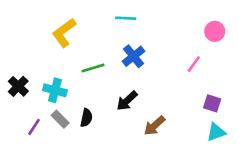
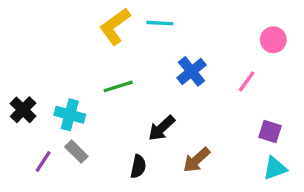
yellow L-shape: (64, 33) -> (115, 26), moved
blue cross: (134, 56) -> (192, 71), moved
black semicircle: (86, 118) -> (138, 167), moved

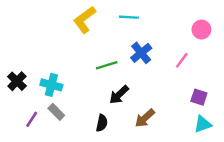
cyan line: (160, 23) -> (129, 17), moved
green line: (118, 86) -> (107, 65), moved

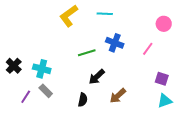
blue cross: (141, 53) -> (115, 43), turned -30

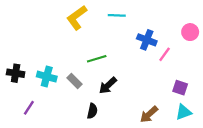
pink circle: (164, 24) -> (190, 32), moved
blue cross: (115, 43) -> (147, 40), moved
black cross: (14, 66) -> (16, 73), turned -35
gray rectangle: (46, 91) -> (74, 81), moved
brown arrow: (118, 96) -> (149, 114), moved

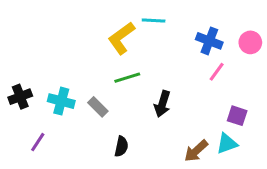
yellow L-shape: (77, 18) -> (121, 38), moved
blue cross: (147, 40) -> (209, 41), moved
black cross: (16, 73) -> (20, 97), turned -30
black arrow: (108, 85) -> (162, 104), moved, turned -30
cyan triangle: (183, 112) -> (227, 144), moved

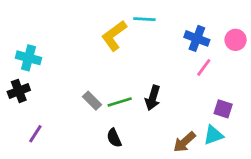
green line: (127, 78) -> (120, 102), moved
cyan cross: (61, 101) -> (28, 58), moved
black semicircle: (121, 146) -> (114, 138), turned 144

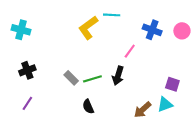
cyan cross: (28, 58) -> (21, 30), moved
pink line: (204, 67) -> (130, 51), moved
black cross: (19, 91) -> (27, 70), moved

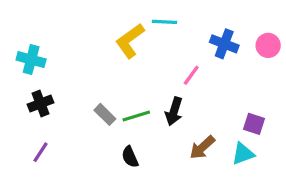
cyan cross: (21, 30) -> (31, 60), moved
brown arrow: (143, 110) -> (202, 147), moved

